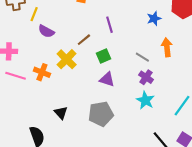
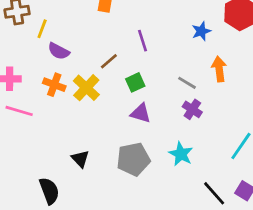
orange cross: (42, 72) -> (54, 85), moved
cyan star: (145, 100) -> (181, 154), moved

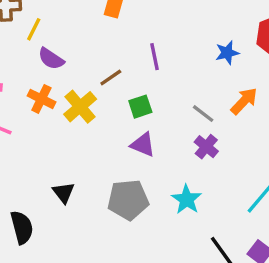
orange arrow: (219, 69) -> (244, 101), turned 45

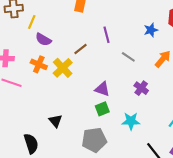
green square: (140, 107) -> (102, 109), moved
gray line: (203, 114) -> (128, 57), moved
cyan star: (187, 199) -> (131, 121), turned -30
gray pentagon: (128, 200) -> (94, 140), moved

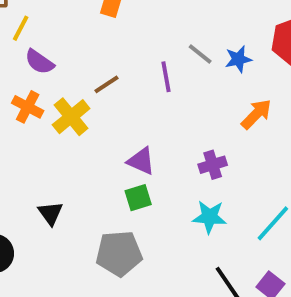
purple line: (107, 35) -> (166, 77), moved
gray line: (128, 57) -> (200, 54), moved
purple cross: (141, 88) -> (213, 165), turned 32
cyan star: (131, 121) -> (210, 217), moved

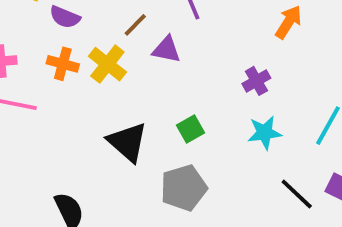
purple triangle: (141, 161) -> (166, 50), moved
black triangle: (50, 213) -> (127, 142), moved, size x1.6

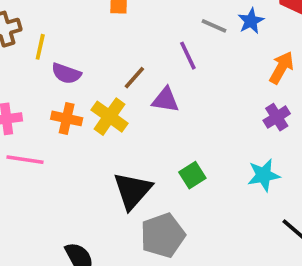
purple cross: (256, 81) -> (277, 117), moved
black triangle: (127, 142) -> (132, 191), turned 33
gray pentagon: (184, 188) -> (163, 235), moved

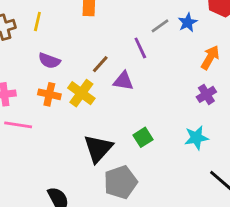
gray line: (214, 26) -> (160, 26), turned -60
yellow line: (40, 47) -> (37, 22), moved

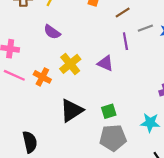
brown line: (100, 64) -> (123, 12), moved
orange cross: (49, 94) -> (42, 77), moved
gray pentagon: (121, 182) -> (113, 138), moved

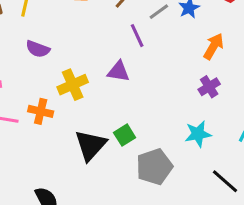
yellow cross: (70, 64) -> (73, 85), turned 30
green square: (109, 111) -> (125, 135), moved

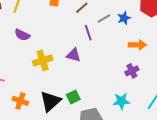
orange arrow: (214, 46) -> (137, 45), turned 54
orange cross: (41, 111) -> (20, 101), moved

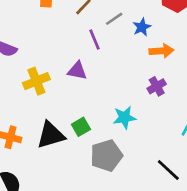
blue star: (124, 18) -> (142, 27), moved
black triangle: (50, 101) -> (51, 135), turned 30
cyan star: (121, 101) -> (124, 118), moved

